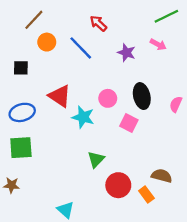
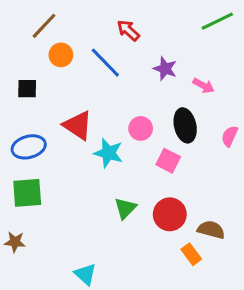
pink arrow: (158, 44) -> (203, 86), moved
red circle: (118, 185) -> (170, 214), moved

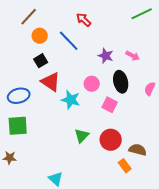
purple star: (165, 69) -> (106, 56), moved
black square: (27, 89) -> (41, 61), moved, turned -32

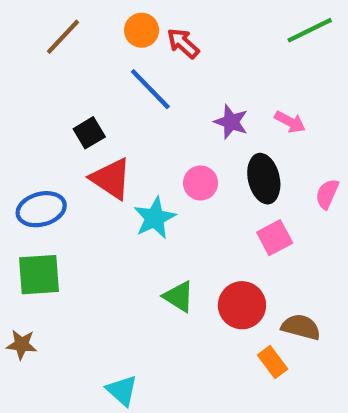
orange circle: (40, 36) -> (142, 30), moved
cyan star: (71, 100) -> (155, 218), turned 30
pink square: (110, 105) -> (275, 238), moved, turned 35
green triangle: (82, 136) -> (179, 296), turned -42

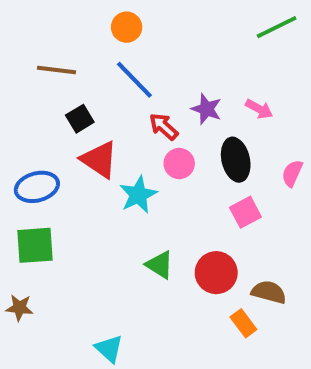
brown line: (63, 37) -> (56, 70), moved, turned 54
red arrow: (183, 43) -> (164, 126), moved

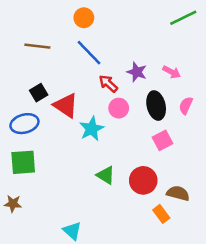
black square: (80, 119) -> (39, 93), moved
pink semicircle: (292, 173) -> (186, 106), moved

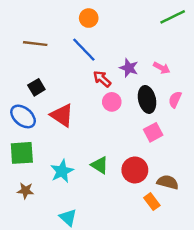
orange circle: (84, 18) -> (89, 18), moved
red triangle: (66, 106) -> (62, 115), moved
blue ellipse: (24, 124) -> (23, 116), turned 55
cyan star: (92, 129) -> (62, 171), moved
brown star: (13, 204) -> (25, 191), moved

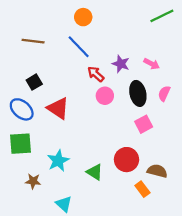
green triangle: (100, 165) -> (95, 172), moved
brown star: (25, 191) -> (33, 181), moved

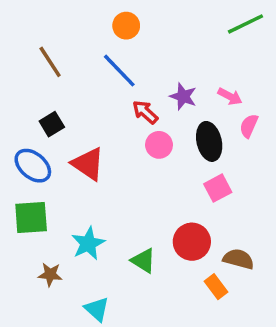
brown line: (33, 41) -> (50, 62), turned 50
pink semicircle: (164, 93) -> (249, 126), moved

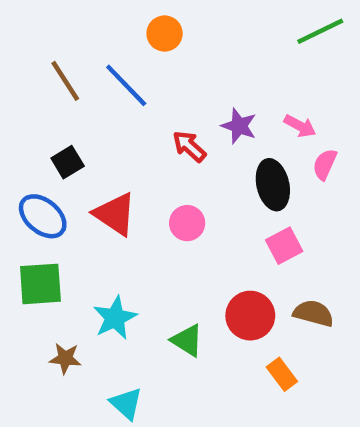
blue line: (119, 71) -> (126, 85), moved
pink circle: (159, 145) -> (187, 223), moved
brown semicircle: (239, 259) -> (313, 313), moved

